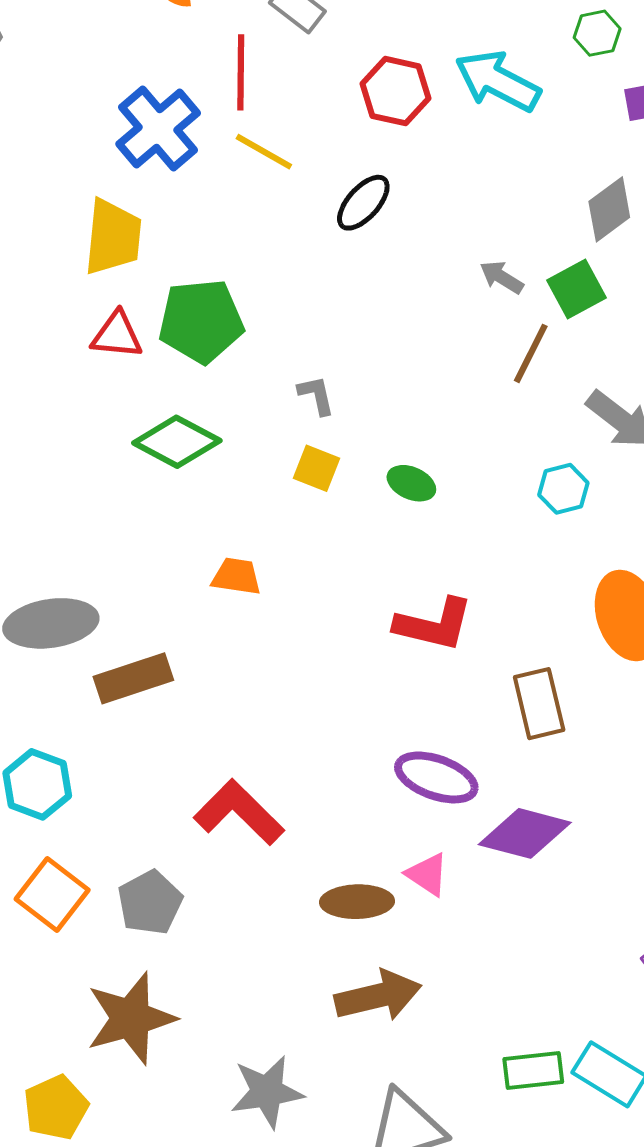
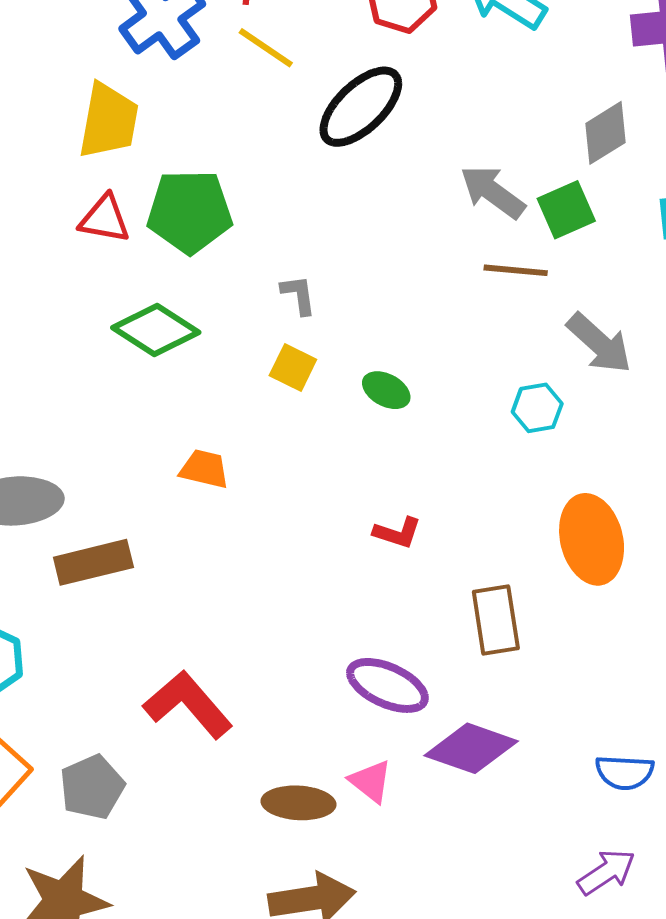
black ellipse: (363, 203) -> (361, 107), size x1.5
gray arrow: (502, 277) -> (493, 192), size x1.5
brown line: (531, 353) -> (516, 270), turned 64
red L-shape: (434, 624) -> (397, 533), size x0.6

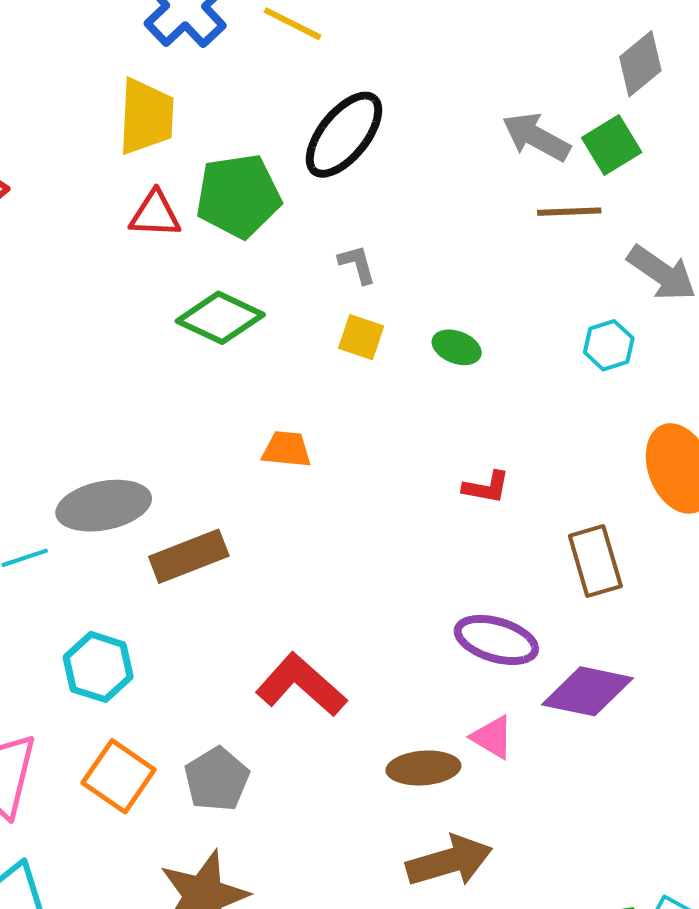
black ellipse: (361, 107) -> (344, 135), moved

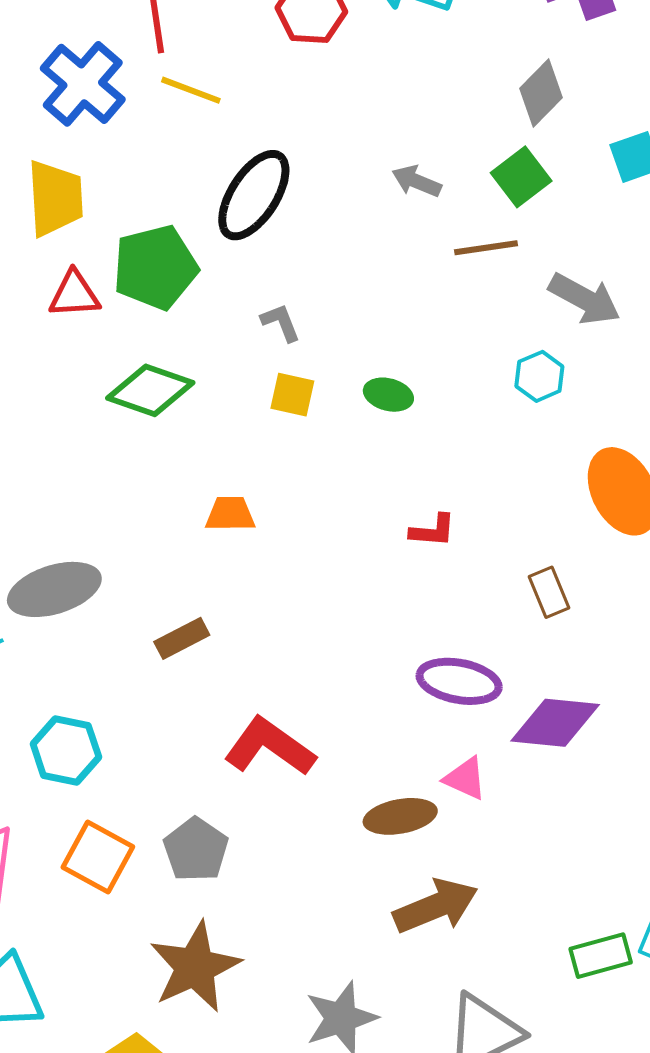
gray arrow: (536, 137) -> (417, 181), moved, size x0.7
brown rectangle: (189, 556) -> (182, 638), moved, size x0.7
brown rectangle: (595, 561) -> (549, 592), size x0.7

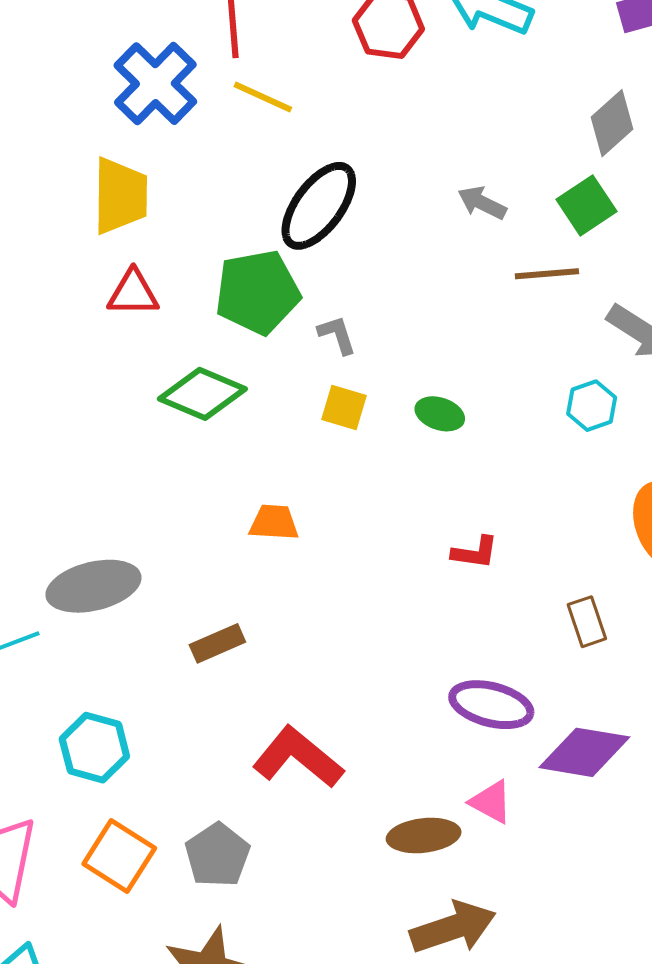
green pentagon: (155, 267) -> (257, 292), moved

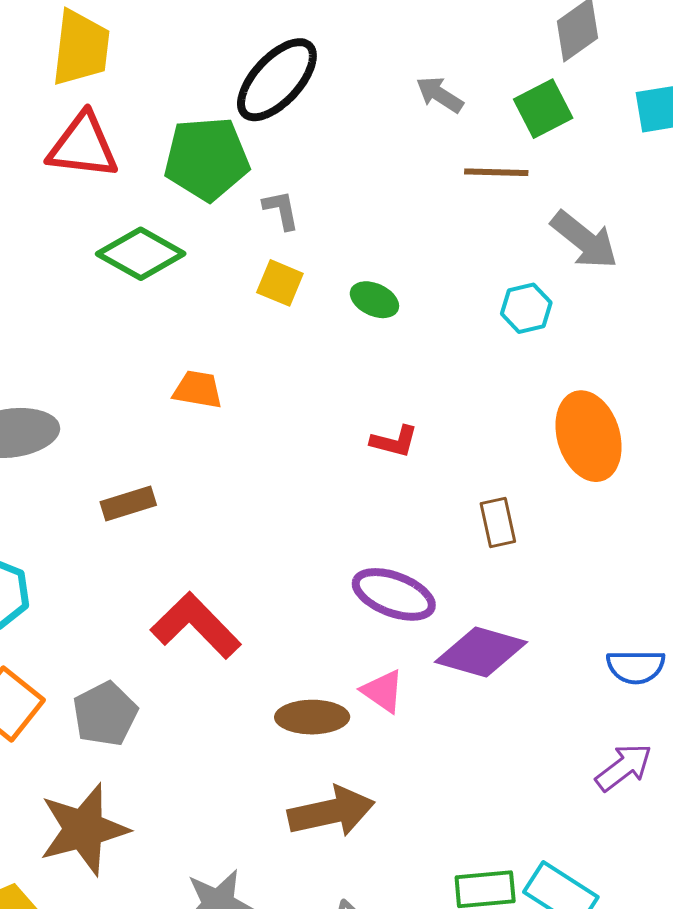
red triangle: (133, 293) -> (83, 146), size x1.4

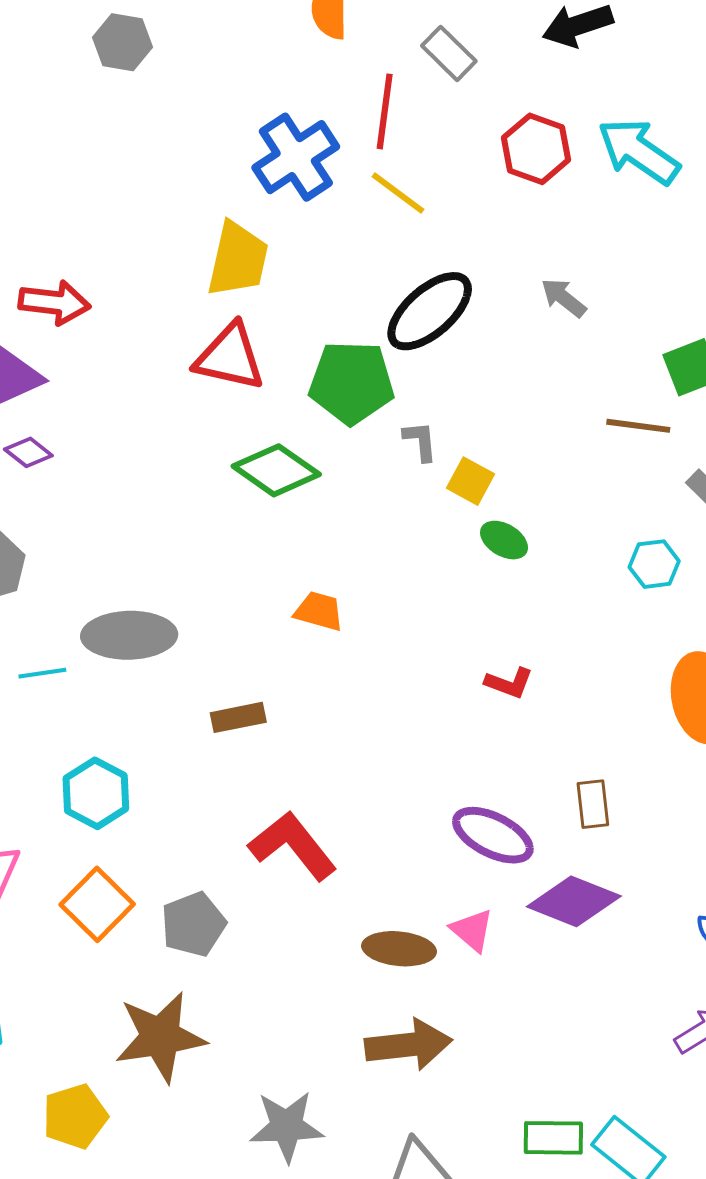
gray arrow: (440, 95) -> (564, 298), moved
yellow square: (280, 283) -> (471, 481), moved
brown rectangle: (498, 522) -> (593, 804), moved

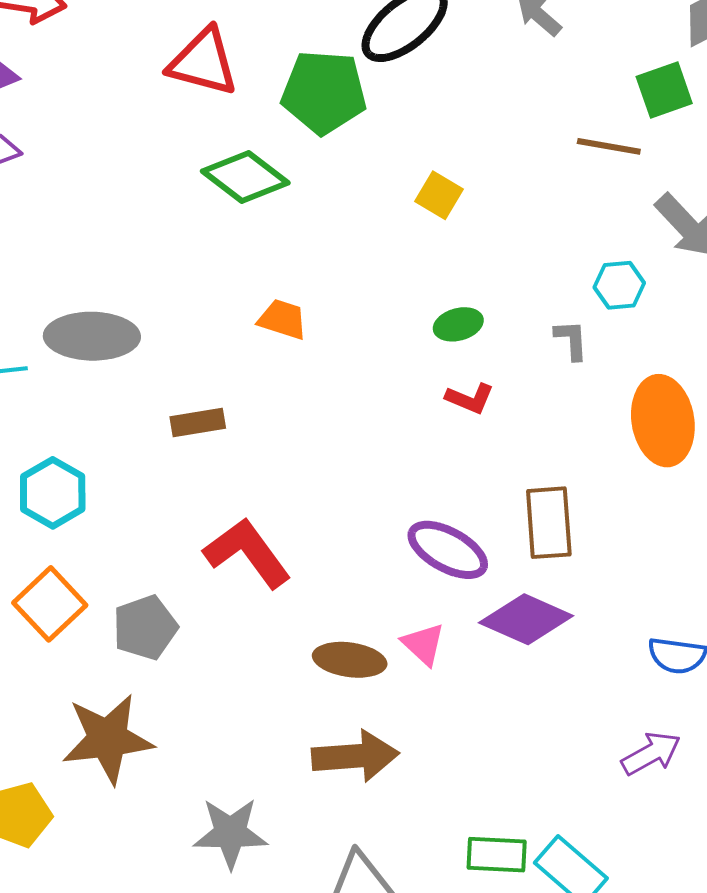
gray L-shape: (420, 441) -> (571, 340), moved
green ellipse: (504, 540) -> (458, 324), moved, turned -48
brown rectangle: (593, 804) -> (549, 523), size x1.5

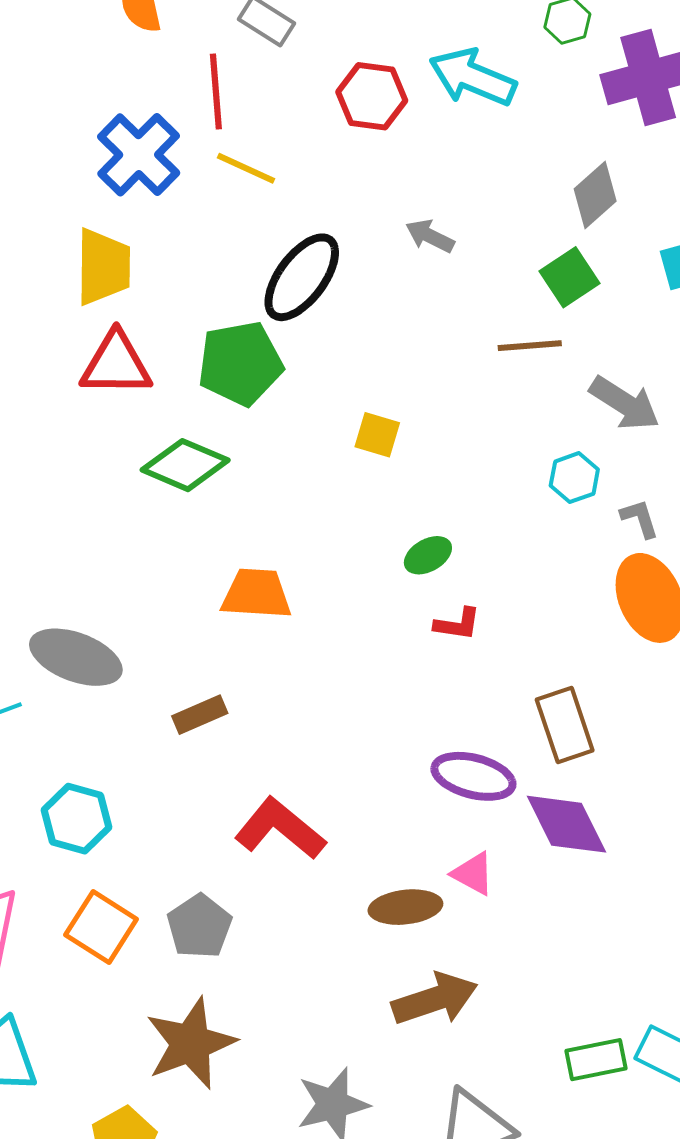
orange trapezoid: (283, 319) -> (256, 594), size x1.4
gray ellipse: (92, 336) -> (76, 657), turned 34
gray L-shape: (571, 340) -> (640, 519), moved
purple diamond: (526, 619) -> (566, 824), turned 54

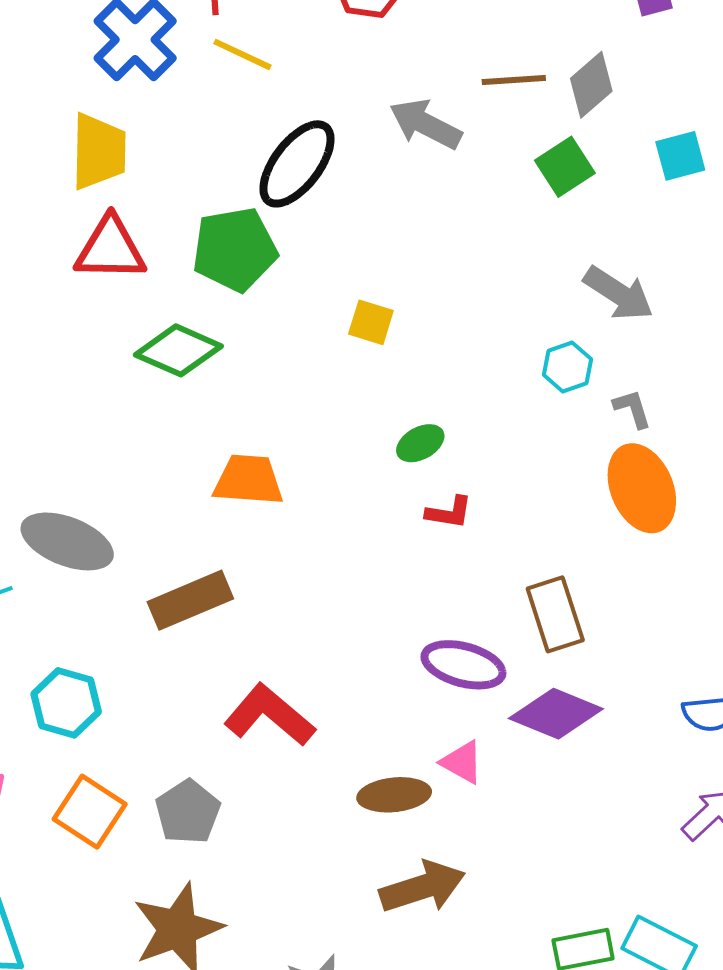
gray arrow: (430, 236) -> (426, 124), size x1.5
brown line: (530, 346) -> (514, 80), moved
brown rectangle: (200, 715) -> (190, 600), size x1.5
purple diamond: (566, 824) -> (556, 714), turned -42

